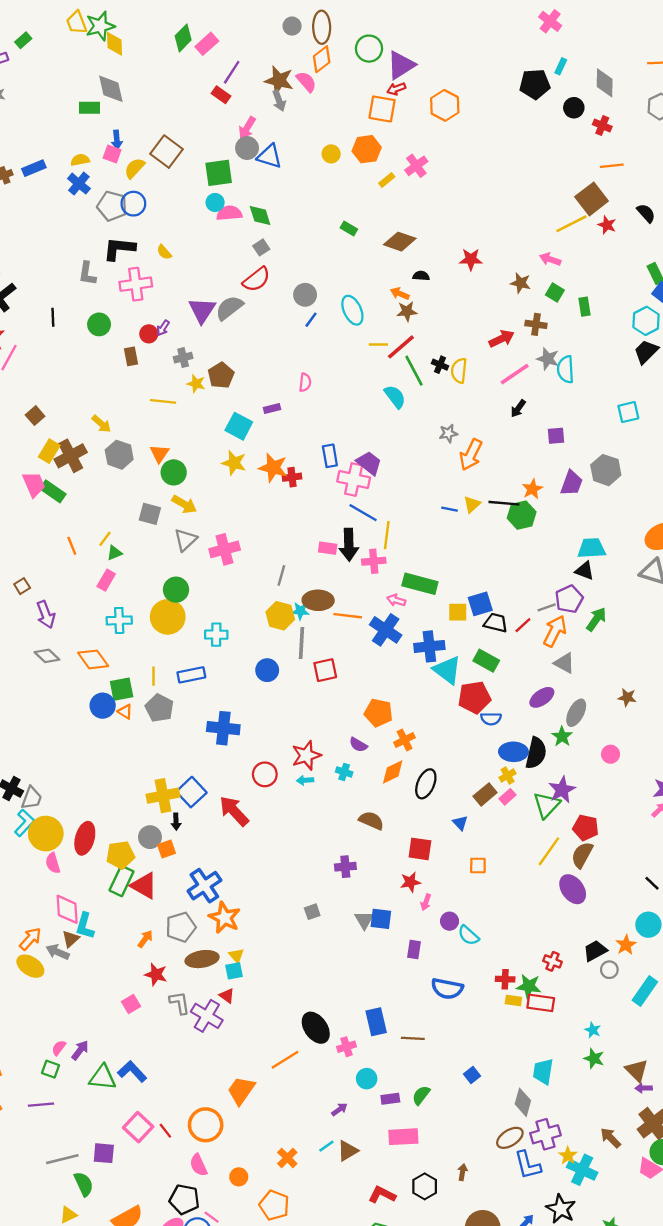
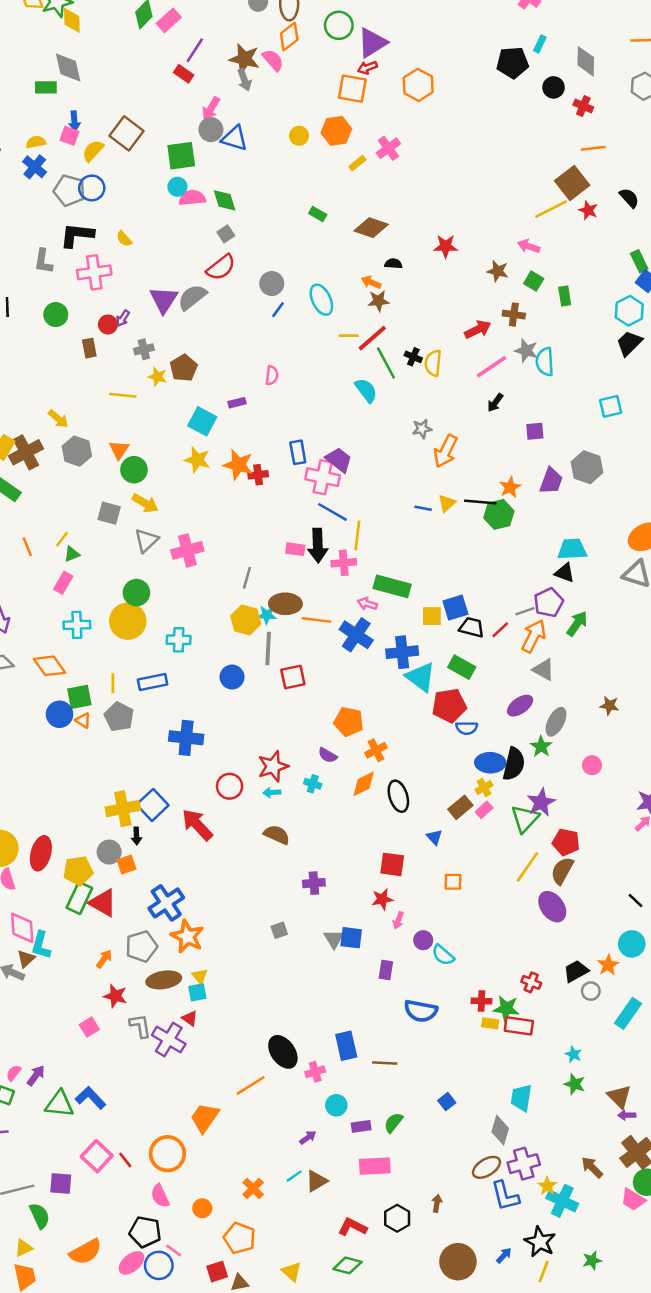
black ellipse: (426, 784) -> (398, 796), turned -40
brown semicircle: (371, 821) -> (277, 835), moved

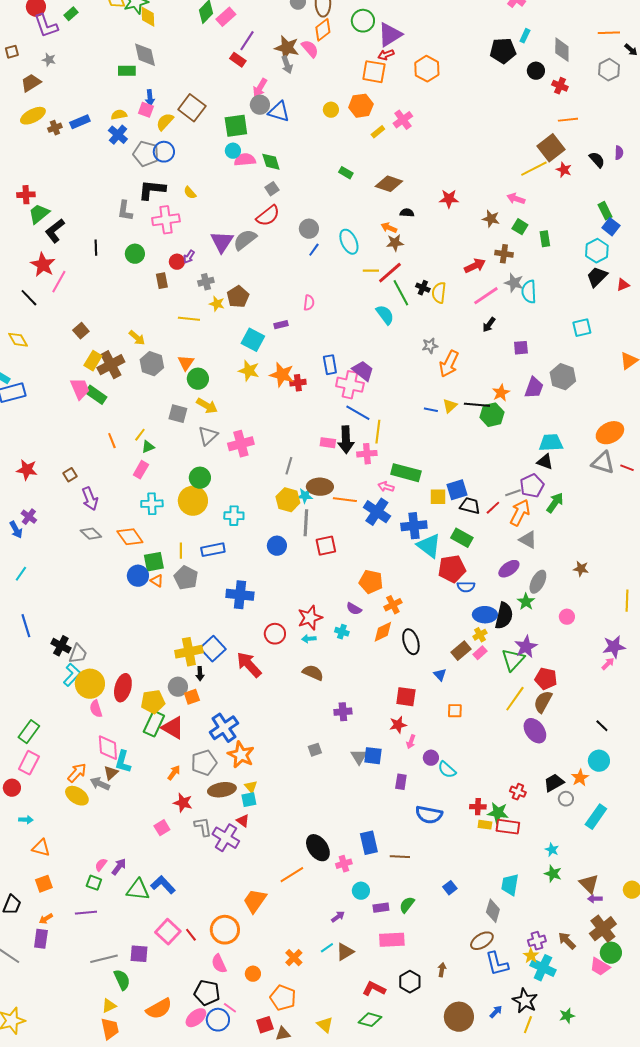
purple cross: (524, 1164) -> (537, 941), moved, size x0.7

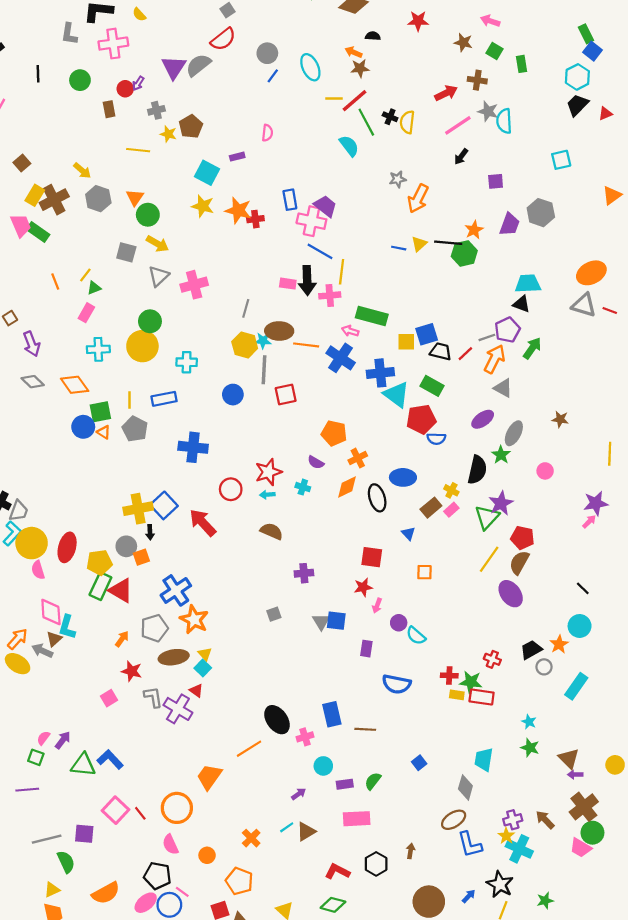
blue ellipse: (485, 615) -> (403, 477), moved
yellow cross: (480, 635) -> (451, 490), turned -32
cyan square: (249, 800) -> (203, 668), turned -35

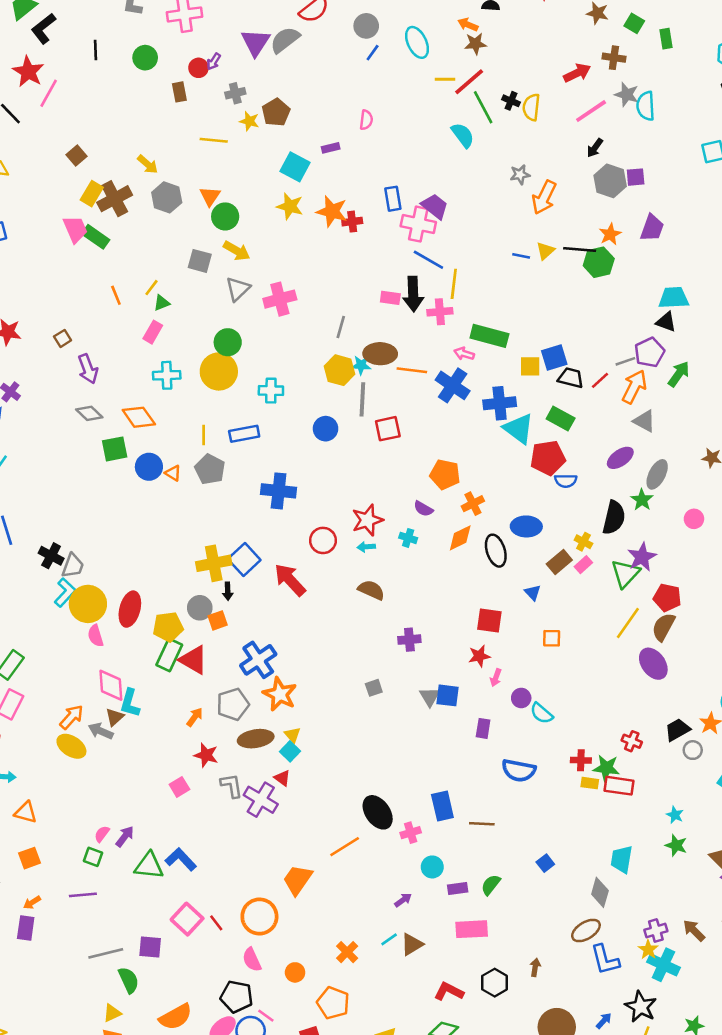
gray hexagon: (541, 213) -> (610, 181), moved
green square: (100, 412) -> (115, 449), moved

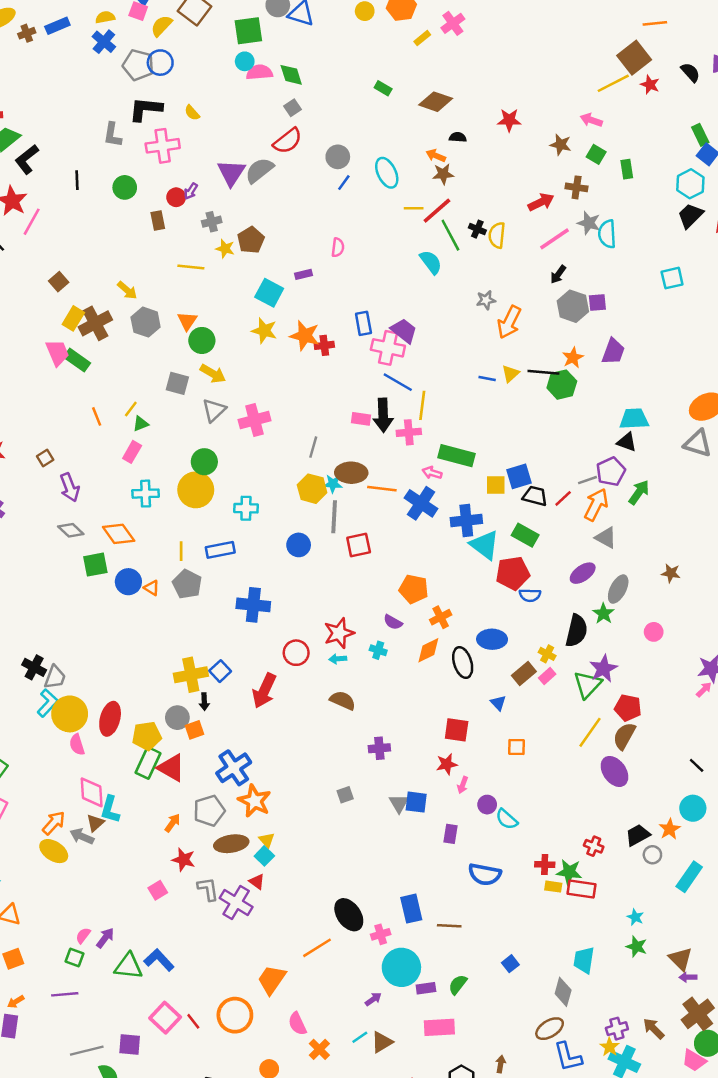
blue square: (244, 560) -> (220, 671), size x0.7
red arrow: (290, 580) -> (264, 691), turned -112
cyan circle: (432, 867) -> (401, 967), size x1.8
pink semicircle: (252, 960) -> (297, 1024), moved

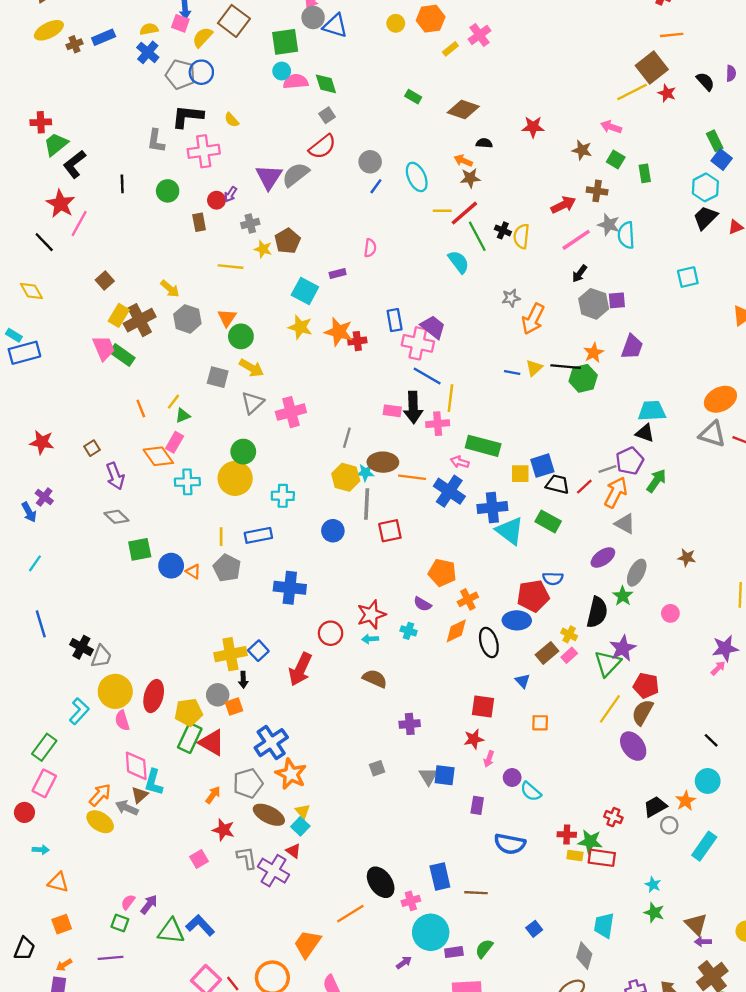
orange diamond: (119, 534) -> (158, 456), moved
red pentagon: (513, 573) -> (533, 596), moved
cyan L-shape: (48, 703) -> (79, 711), moved
brown ellipse: (231, 844) -> (269, 815), turned 36

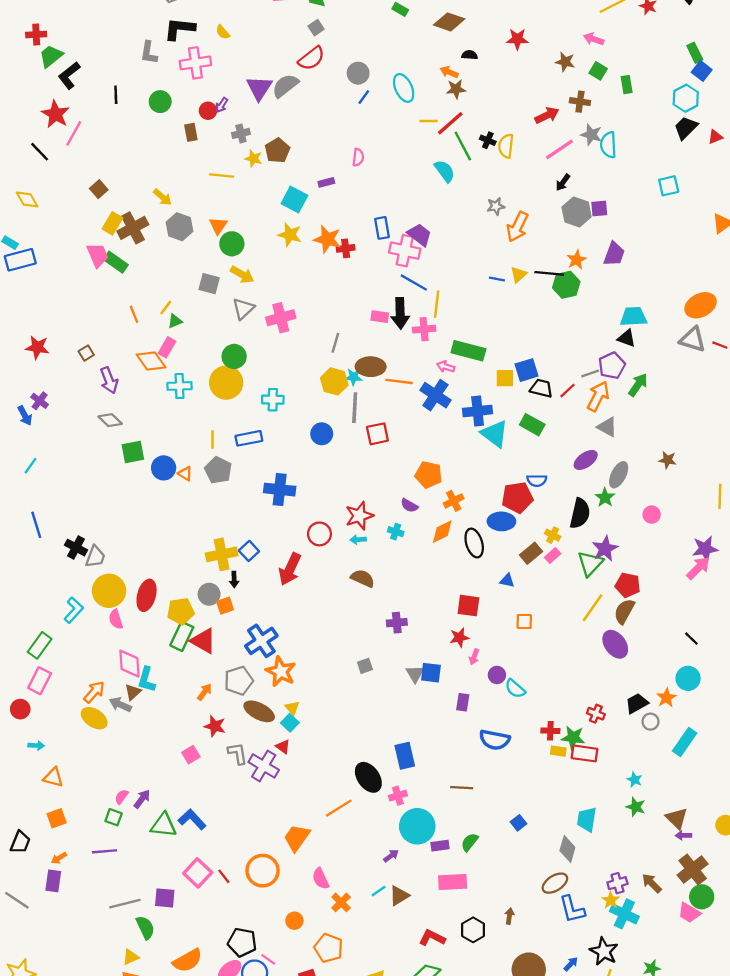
pink arrow: (718, 668) -> (698, 568), size x1.6
blue triangle: (523, 681) -> (507, 581), turned -35
blue rectangle: (440, 876) -> (405, 756), moved

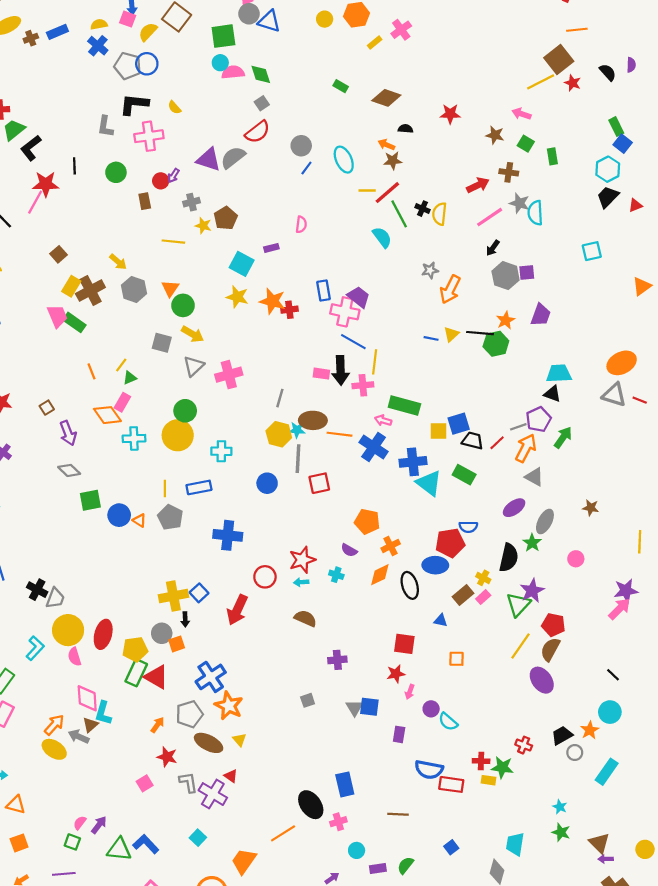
purple triangle: (259, 88) -> (209, 160), turned -45
red star: (56, 114) -> (46, 184), moved, turned -30
cyan square: (290, 723) -> (198, 838), moved
red rectangle: (584, 753) -> (451, 784), moved
cyan circle: (417, 826) -> (357, 850), size x0.5

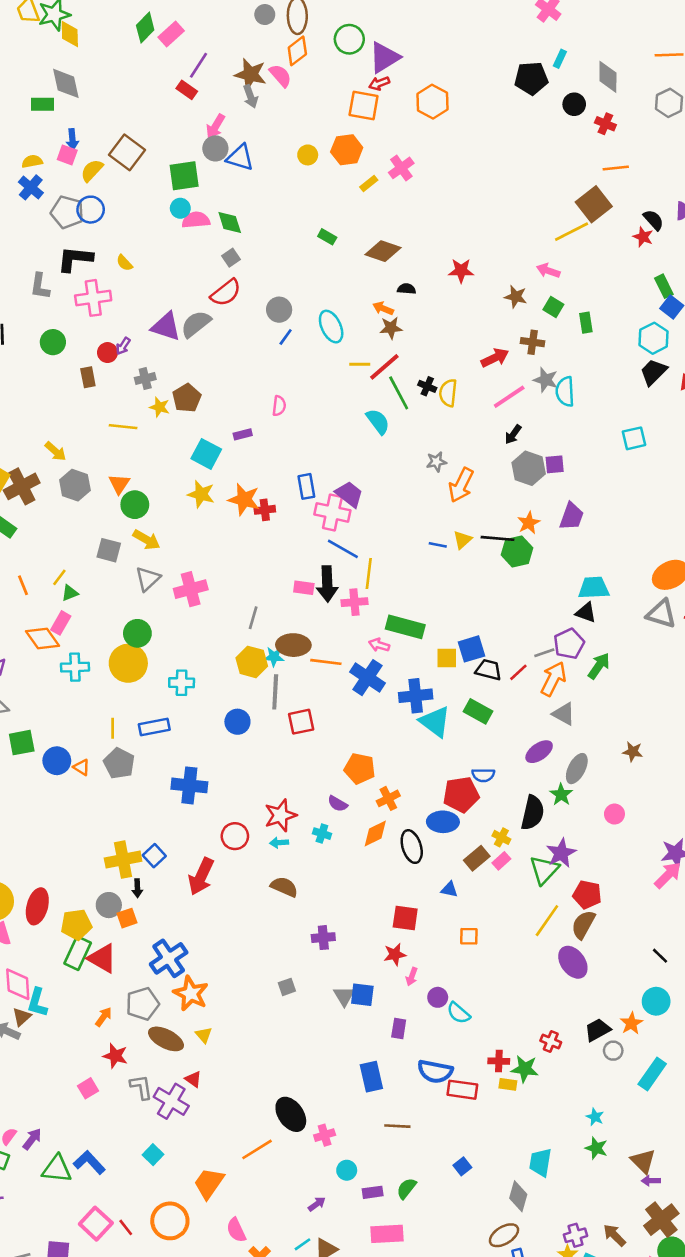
red star: (573, 83) -> (643, 237), moved
blue rectangle: (345, 784) -> (371, 1077), moved

